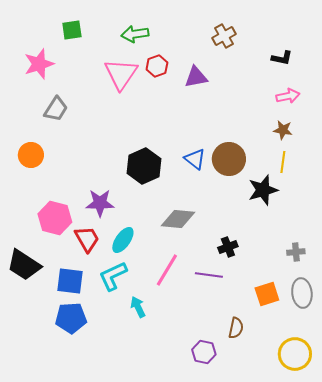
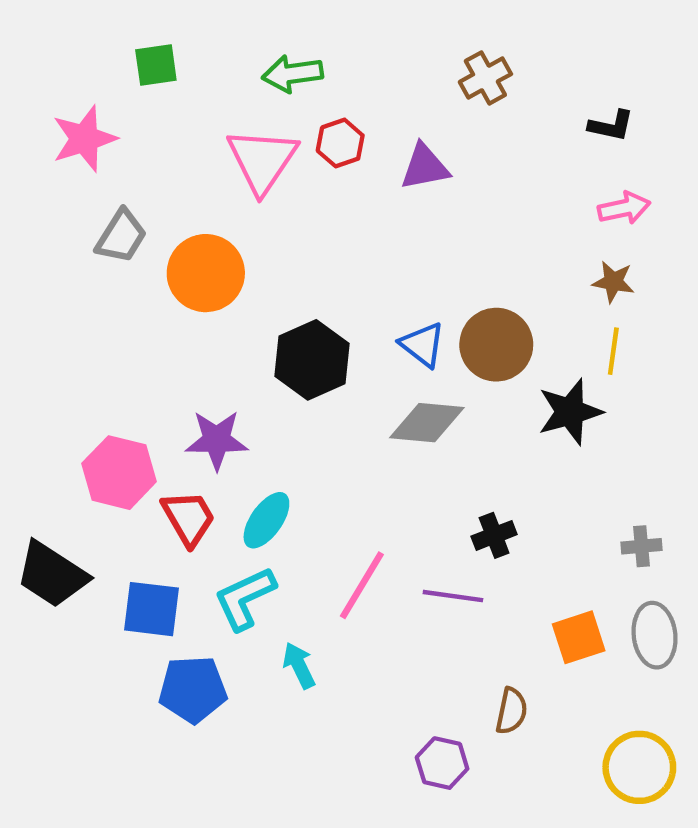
orange circle: (31, 155) -> (206, 273), moved, size x1.4
gray diamond: (178, 219) -> (427, 423), moved
blue pentagon: (71, 318) -> (193, 689), moved

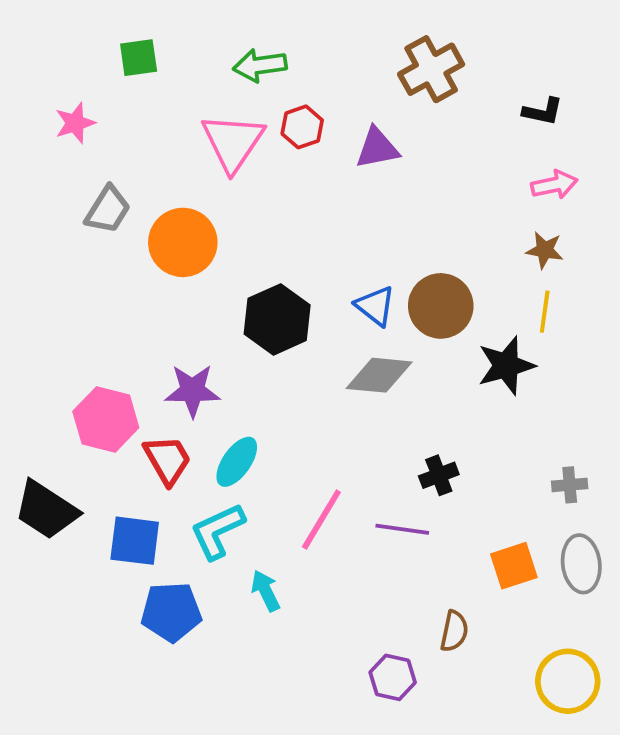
brown cross: (485, 78) -> (431, 69), size x1.4
pink star: (84, 139) -> (75, 123), size x0.7

